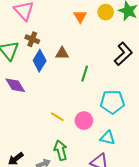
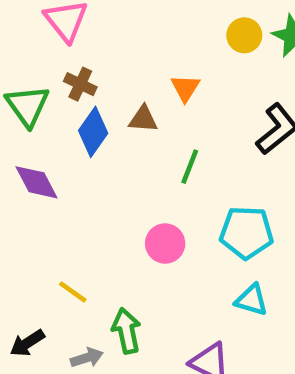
orange triangle: (80, 16) -> (185, 88), moved
yellow line: (57, 117) -> (73, 292), moved
pink circle: (84, 121) -> (165, 244), moved
cyan triangle: (108, 138) -> (251, 300), moved

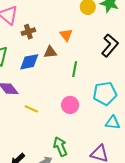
brown cross: (80, 84) -> (28, 32), moved, turned -32
blue diamond: (93, 132) -> (29, 62), turned 55
yellow line: (73, 292) -> (31, 109), moved

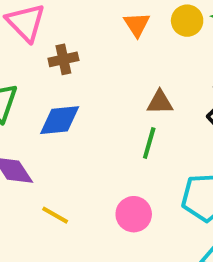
orange triangle: (66, 35) -> (137, 24), moved
brown triangle: (50, 52) -> (160, 102), moved

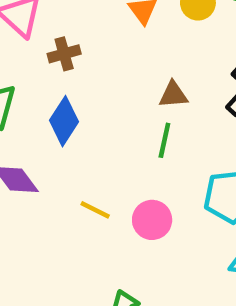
blue diamond: (60, 120) -> (64, 121), turned -48
yellow line: (55, 215) -> (95, 210), moved

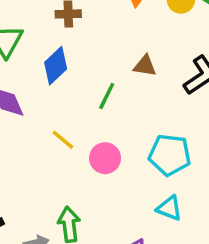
green line: (164, 140) -> (107, 96), moved

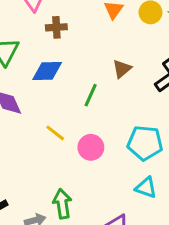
blue diamond: (56, 66) -> (47, 71), turned 44
brown triangle: (145, 66) -> (122, 69), turned -48

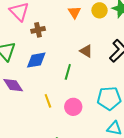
brown triangle: (122, 69) -> (86, 51), turned -40
yellow line: (55, 133) -> (48, 101), turned 40

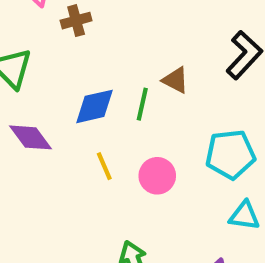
brown triangle: (86, 51) -> (175, 80), moved
blue diamond: (36, 60) -> (94, 106), moved

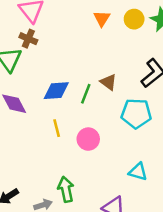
brown cross: (76, 21) -> (28, 39), moved, turned 30
cyan pentagon: (230, 154) -> (136, 113), moved

